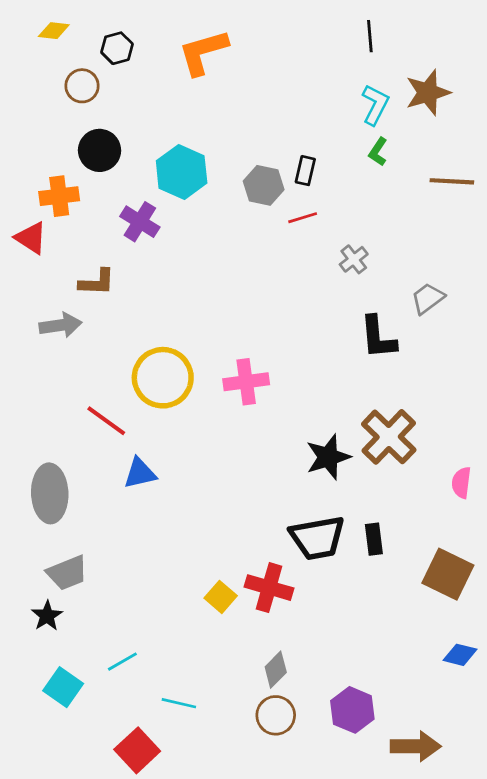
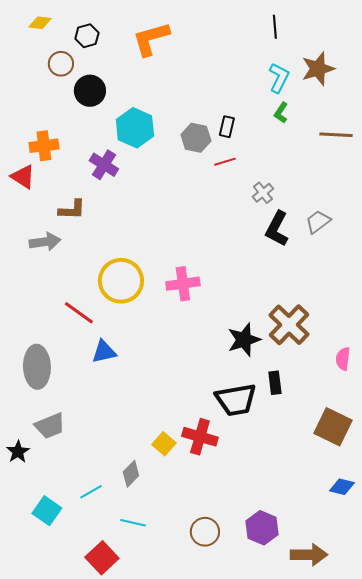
black circle: (100, 150) -> (90, 91), moved
black L-shape: (378, 337) -> (277, 229), moved, turned 33
black rectangle: (374, 539) -> (275, 383), moved
black star: (47, 616) -> (18, 452), moved
gray diamond: (276, 670) -> (131, 474), moved

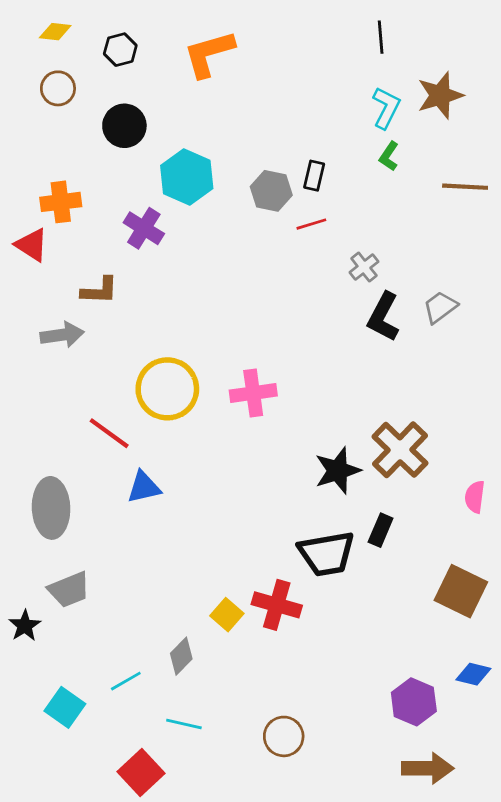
brown circle: (61, 64) -> (58, 88), moved
black rectangle: (275, 383) -> (381, 530), turned 30
purple hexagon: (262, 528) -> (414, 702), moved

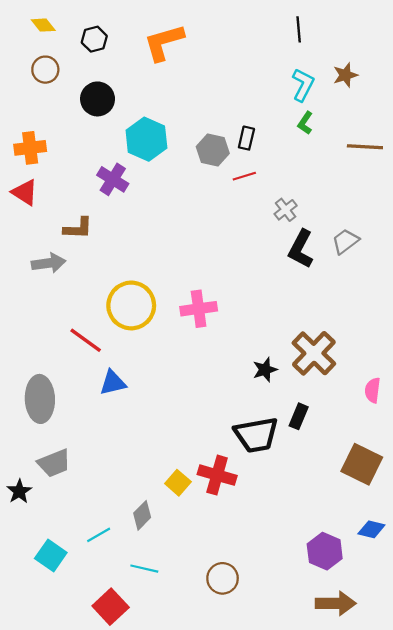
yellow diamond: (55, 32) -> (43, 25), turned 45
brown star: (440, 95) -> (345, 75), size x0.7
orange cross: (61, 202) -> (30, 148), moved
black star: (338, 471) -> (265, 370), size x0.7

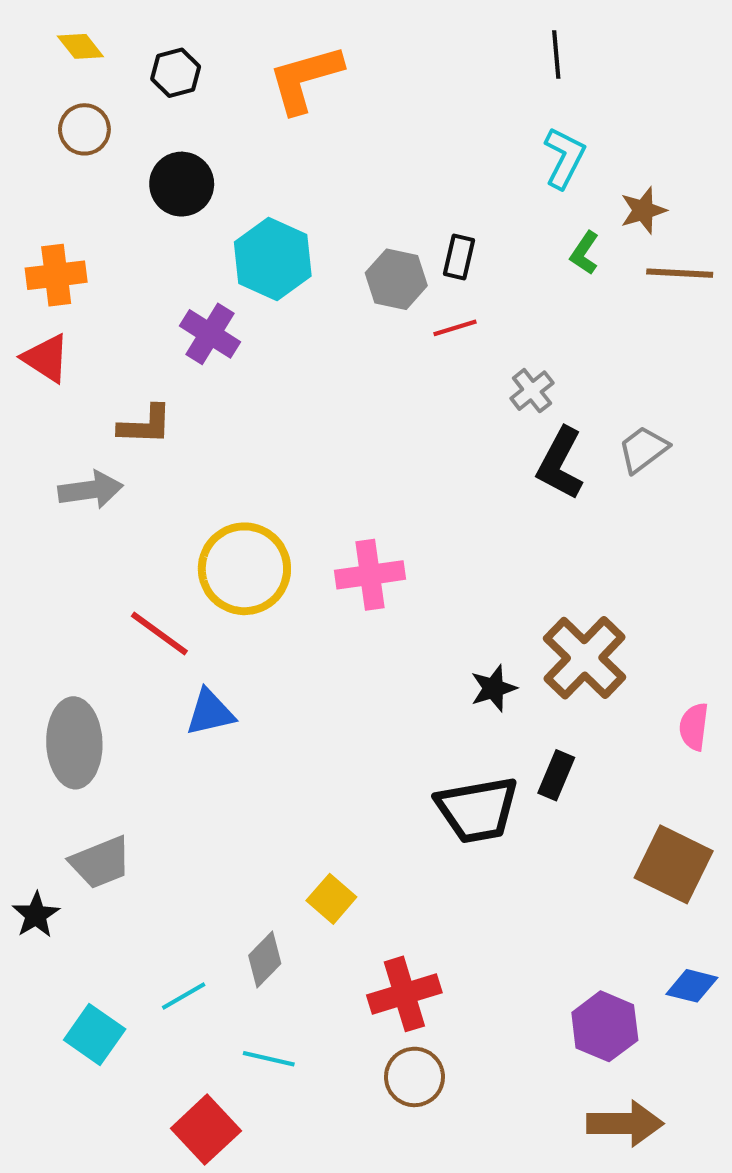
brown star: (345, 75) -> (643, 210), moved
green L-shape: (305, 123) -> (585, 253), moved
red cross: (217, 475) -> (404, 994), moved, turned -33

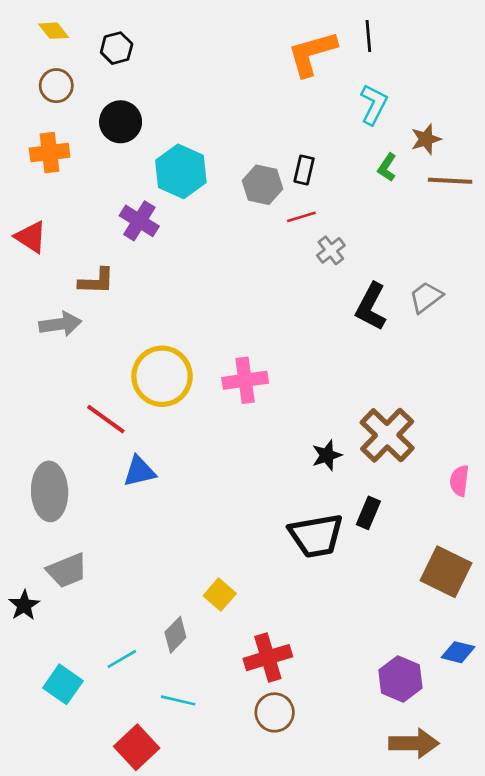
orange L-shape: (305, 79) -> (312, 53), moved
orange cross: (56, 275) -> (50, 153), moved
gray cross: (532, 391) -> (331, 250), moved

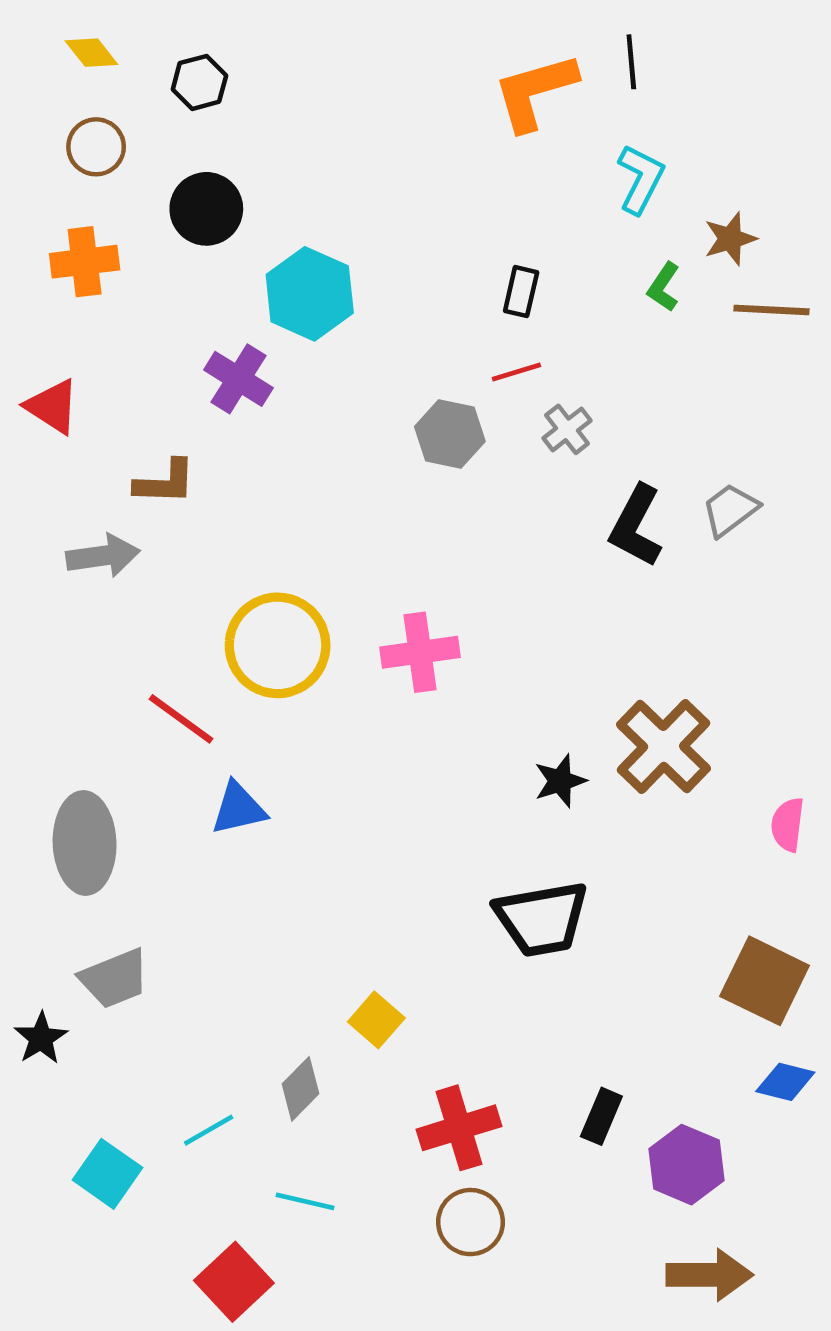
gray hexagon: (263, 185) -> (450, 434), moved
black rectangle: (368, 513) -> (601, 1116), moved
blue diamond: (458, 652) -> (785, 1082), moved

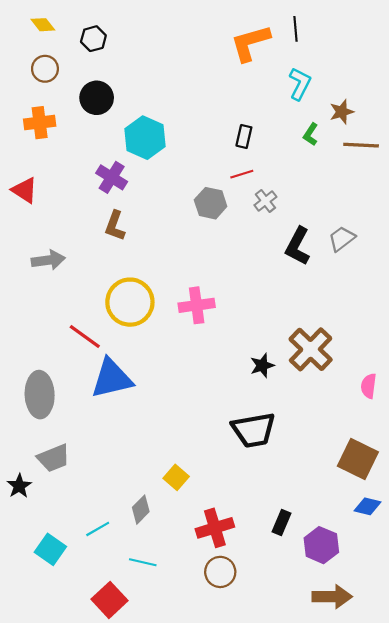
brown L-shape: (165, 482) -> (115, 226), moved, turned 108
blue triangle: (238, 808) -> (112, 378), size x1.6

